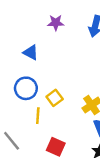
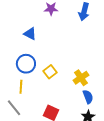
yellow line: (38, 116) -> (21, 87), moved

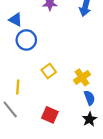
blue triangle: (30, 34) -> (16, 20), moved
blue circle: (26, 64) -> (26, 40), moved

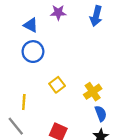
blue triangle: (16, 20) -> (31, 25), moved

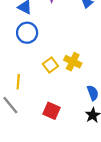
yellow cross: (93, 92) -> (73, 62), moved, turned -30

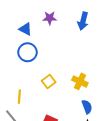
yellow cross: (73, 62) -> (80, 81), moved

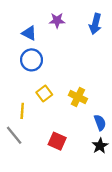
yellow square: (49, 81) -> (44, 94), moved
yellow cross: (80, 81) -> (78, 97), moved

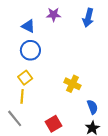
yellow square: (44, 94) -> (25, 78), moved
red square: (57, 141) -> (54, 124), turned 35

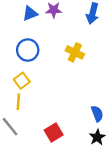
blue triangle: (28, 26) -> (30, 13), moved, turned -48
yellow cross: (72, 84) -> (75, 52), moved

